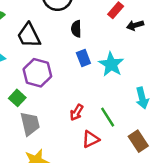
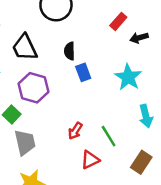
black semicircle: (76, 29) -> (70, 51), moved
cyan star: (111, 64) -> (128, 77), moved
brown rectangle: (138, 141) -> (141, 162), turned 66

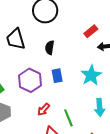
blue rectangle: (83, 72) -> (57, 76), moved
purple hexagon: (34, 88) -> (30, 80), moved

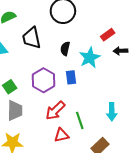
cyan star: (91, 75) -> (90, 58), moved
red arrow: (44, 109) -> (55, 111), size x1.5

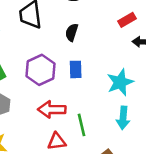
cyan star: (90, 58) -> (120, 82), moved
red arrow: (55, 111) -> (52, 109), turned 40

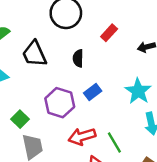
red rectangle: (127, 20) -> (109, 33), moved
blue rectangle: (76, 69) -> (93, 92), turned 72

